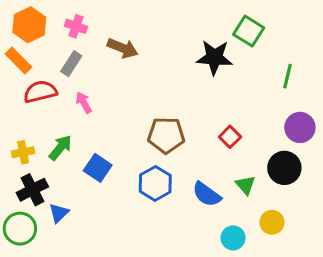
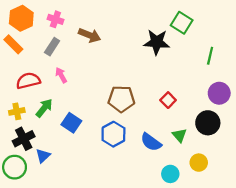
red semicircle: (40, 92) -> (28, 81), moved

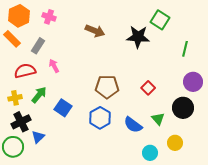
brown arrow: (90, 35) -> (95, 31), moved
gray rectangle: (52, 47) -> (38, 46), moved

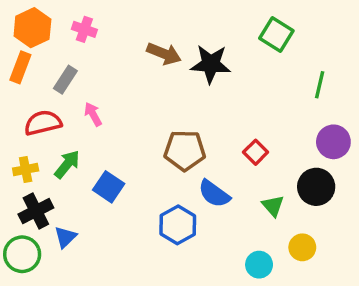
black star: (138, 37) -> (211, 64), moved
orange rectangle: (12, 39) -> (20, 67), turned 66
blue hexagon: (100, 118) -> (178, 225), moved
blue semicircle: (133, 125) -> (214, 194), moved

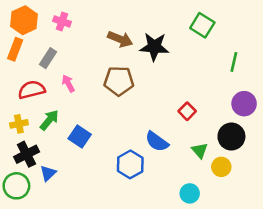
brown pentagon: (185, 150) -> (119, 81), moved
yellow circle: (302, 247) -> (221, 167), moved

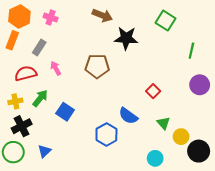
brown arrow: (120, 39) -> (102, 15), moved
black circle: (231, 137) -> (199, 151), moved
blue triangle: (48, 173) -> (44, 151), moved

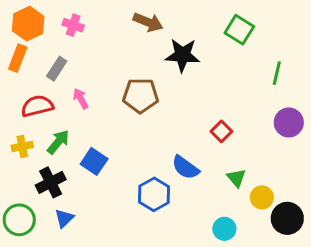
black cross: (22, 126) -> (51, 182), moved

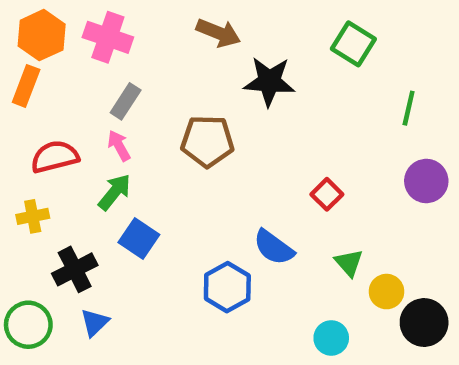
pink cross: (73, 25) -> (108, 37), size x1.5
gray rectangle: (57, 69) -> (126, 101), moved
green arrow: (58, 142) -> (115, 192), moved

